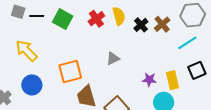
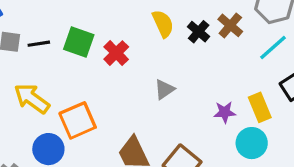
red cross: (96, 19) -> (116, 53), moved
orange square: (70, 71) -> (78, 120), moved

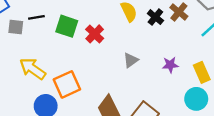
black line: (39, 44) -> (36, 17), moved
purple star: (225, 112) -> (170, 65), moved

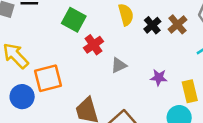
green square: (67, 26) -> (74, 20), moved
red cross: (95, 34) -> (93, 45), moved

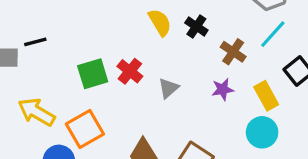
green square: (74, 20) -> (93, 74), moved, turned -30
brown cross: (178, 24) -> (233, 52), moved

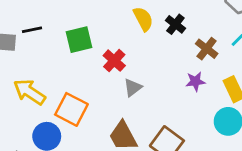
green square: (93, 74) -> (79, 40), moved
gray triangle: (168, 88) -> (133, 88), moved
orange square: (85, 129) -> (71, 109), turned -36

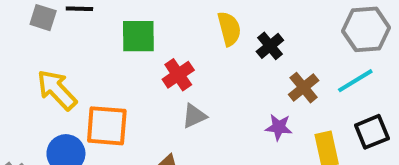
orange square: (71, 109) -> (107, 126), turned -36

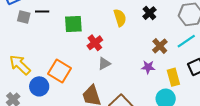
black cross: (270, 46) -> (149, 13), moved
yellow arrow: (57, 90) -> (20, 65), moved
orange square: (107, 126) -> (59, 71), turned 30

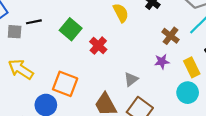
green square: (73, 24) -> (71, 29), turned -36
gray triangle: (104, 64) -> (131, 79), moved
yellow arrow: (20, 65) -> (21, 69), moved

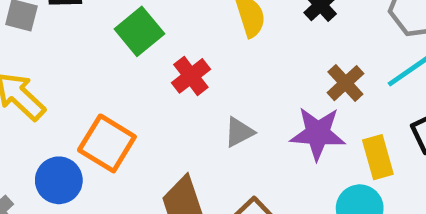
purple star: (162, 61) -> (318, 133), size x1.6
gray triangle: (131, 79) -> (239, 132), moved

